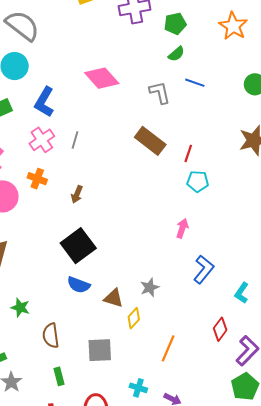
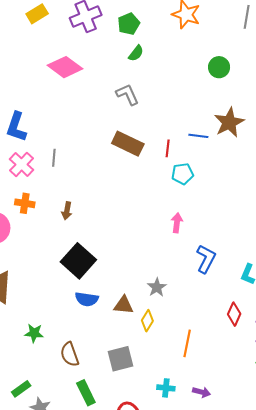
pink diamond: (102, 78) -> (65, 67), moved
blue line: (195, 83) -> (198, 136), moved
green rectangle: (59, 376) -> (86, 393), size x1.4

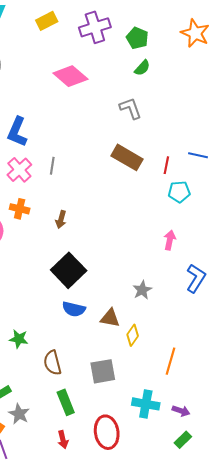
green pentagon: (129, 24) -> (137, 38), turned -30
gray star: (157, 287) -> (142, 290), moved
cyan cross: (166, 388) -> (146, 404), size x1.5

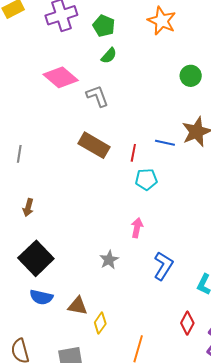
pink diamond: (70, 76) -> (61, 77), moved
gray star: (142, 290) -> (109, 260), moved

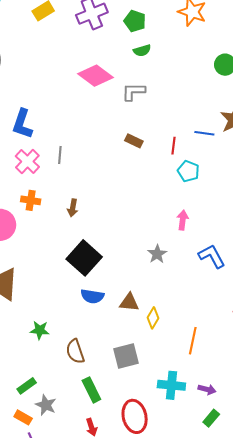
green semicircle: (109, 56) -> (142, 50), turned 36
gray L-shape: (97, 96) -> (133, 92), turned -65
brown rectangle: (94, 145) -> (134, 141), size x0.6
cyan pentagon: (146, 179) -> (188, 171), turned 30
blue L-shape: (163, 266) -> (212, 256), turned -56

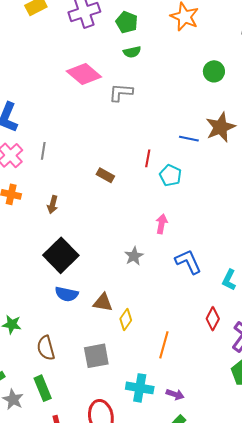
brown rectangle: (134, 141) -> (105, 175), moved
red line: (174, 146) -> (148, 158), moved
green rectangle: (91, 390) -> (43, 388), moved

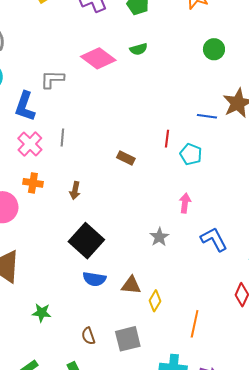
green semicircle: (132, 52) -> (139, 49), moved
green circle: (214, 71) -> (214, 49), moved
gray L-shape: (121, 92) -> (52, 79), moved
brown semicircle: (46, 348) -> (88, 336), moved, size x0.7

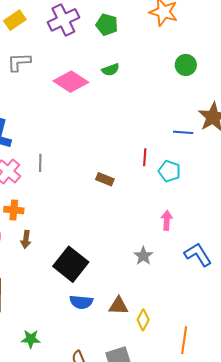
gray L-shape: (52, 79) -> (19, 62), moved
brown arrow: (75, 191) -> (26, 239), moved

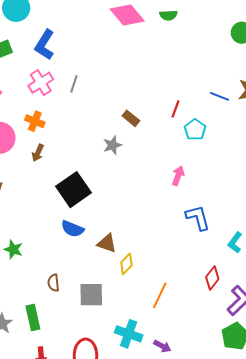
gray star: (143, 256) -> (112, 145), moved

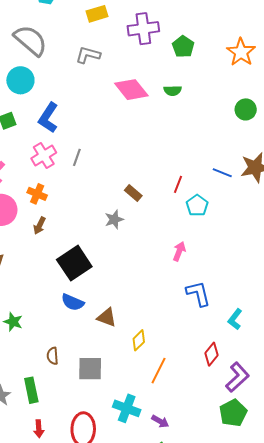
yellow diamond: (126, 264) -> (139, 340), moved

